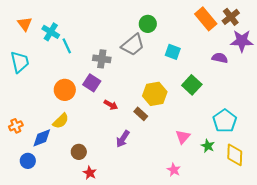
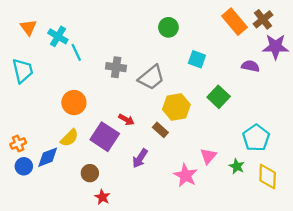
gray trapezoid: (133, 45) -> (151, 77), moved
purple square: (92, 83) -> (105, 137), moved, size x1.4
blue circle: (28, 161) -> (24, 166), moved
pink star: (174, 170) -> (186, 175), moved, size x1.5

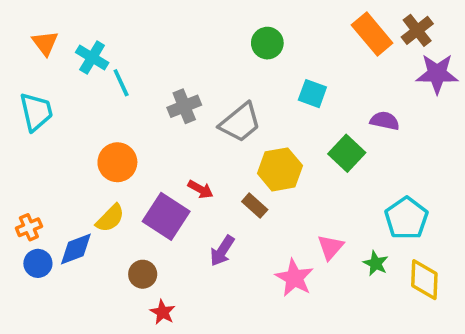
purple semicircle: (250, 66) -> (385, 121), moved
gray cross: (116, 67) -> (184, 106), turned -30

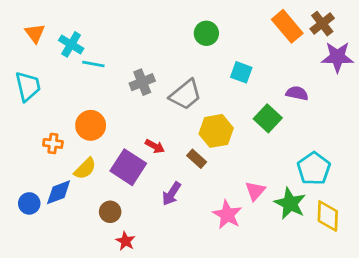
cyan line: (121, 83) -> (93, 64), turned -55
orange cross: (29, 227) -> (53, 143), moved, turned 30
green star: (376, 263) -> (290, 203), size x1.6

